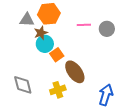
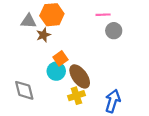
pink line: (84, 25) -> (103, 15), moved
cyan circle: (45, 44) -> (56, 71), moved
yellow cross: (58, 90) -> (76, 96), moved

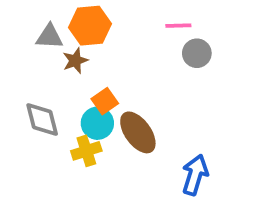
gray diamond: (24, 90) -> (42, 120), moved
yellow cross: (76, 96) -> (86, 151), moved

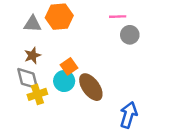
brown star: (75, 61) -> (33, 55), moved
yellow cross: (86, 151) -> (37, 94), moved

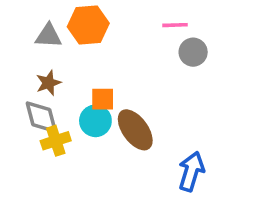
orange square: (69, 66) -> (103, 99), turned 35

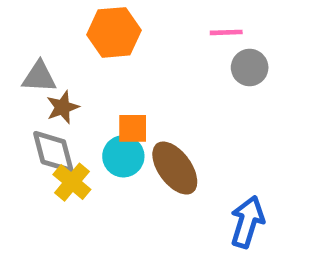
gray triangle: (48, 36) -> (39, 77), moved
yellow cross: (56, 141) -> (72, 182), turned -32

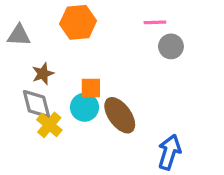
gray triangle: (39, 77) -> (19, 35), moved

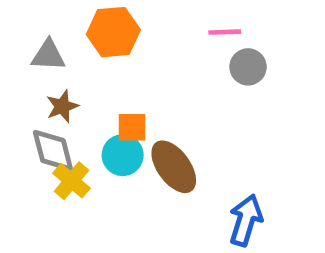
gray triangle: (19, 35) -> (48, 55), moved

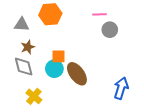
yellow cross: (72, 181) -> (34, 96), moved
blue arrow: (246, 220) -> (121, 88), moved

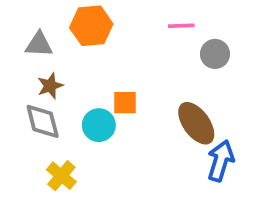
gray circle: (110, 30) -> (215, 54), moved
orange square: (58, 56) -> (125, 103), moved
brown ellipse: (77, 74) -> (196, 123), moved

